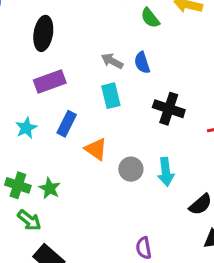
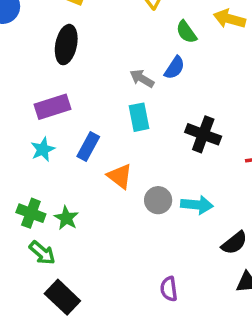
blue semicircle: (142, 63) -> (175, 68), moved, turned -130
purple rectangle: (50, 81) -> (52, 107), moved
cyan arrow: (166, 172) -> (197, 205), turned -80

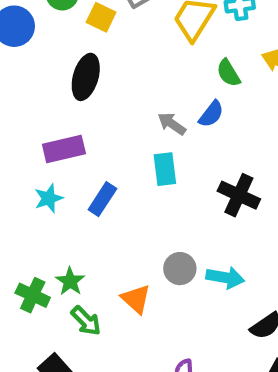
orange triangle: (120, 176) -> (136, 299), moved
green cross: (31, 213) -> (33, 295), moved
green arrow: (42, 253) -> (86, 321), moved

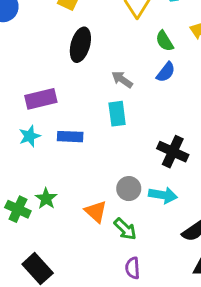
black ellipse: (86, 77) -> (80, 45), moved
blue semicircle: (211, 114) -> (166, 72), moved
black cross: (239, 195) -> (173, 152), moved
blue rectangle: (102, 199) -> (70, 137), turned 60
green arrow: (86, 321) -> (125, 229), moved

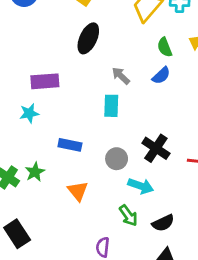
blue rectangle: (70, 137) -> (70, 145), moved
gray circle: (129, 189) -> (117, 159), moved
green arrow: (125, 229) -> (128, 216), moved

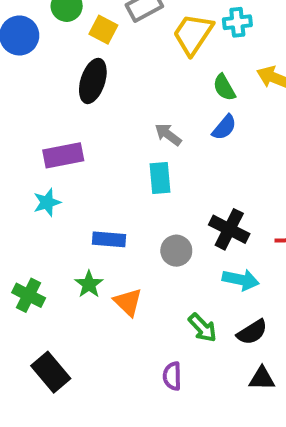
black ellipse: (88, 38) -> (93, 81), moved
green star: (35, 172) -> (89, 284), moved
cyan arrow: (141, 186) -> (241, 280), moved

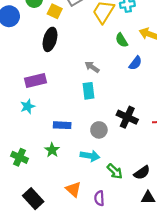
blue semicircle: (224, 127) -> (135, 63), moved
cyan arrow: (241, 280) -> (90, 156), moved
orange triangle: (128, 302) -> (73, 189), moved

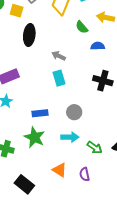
black ellipse: (50, 39) -> (29, 35), moved
blue semicircle: (135, 63) -> (98, 46), turned -120
black cross: (127, 117) -> (103, 81), moved
green star: (52, 150) -> (34, 137), size x1.5

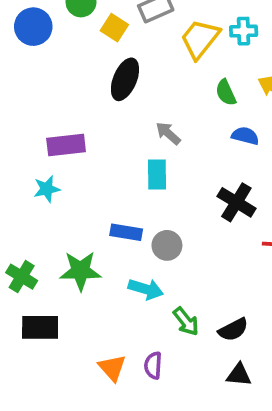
blue rectangle: (40, 113) -> (126, 232), moved
green star: (34, 137) -> (80, 271), turned 30
orange triangle: (60, 170) -> (112, 368), moved
black rectangle: (24, 184) -> (40, 327), moved, turned -54

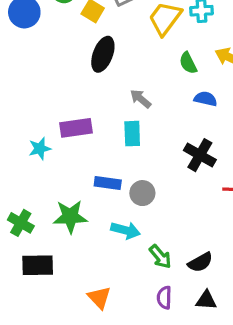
purple rectangle: (66, 145) -> (76, 128), moved
purple semicircle: (153, 365) -> (164, 298), moved

